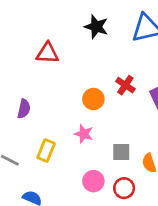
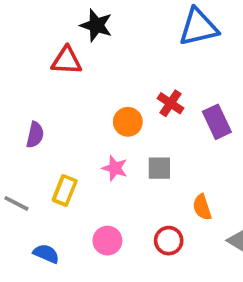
black star: (96, 27) -> (96, 25), moved
gray square: (121, 152) -> (159, 168), moved
pink circle: (93, 181) -> (107, 241), moved

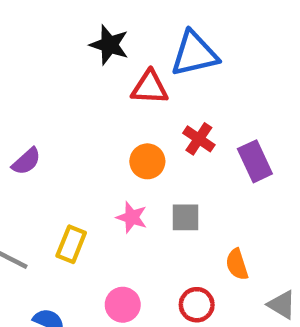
blue triangle: (198, 27) -> (194, 54), moved
red triangle: (67, 61) -> (150, 87), moved
purple semicircle: (35, 135) -> (26, 161), moved, turned 35

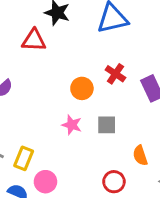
red triangle: (150, 87) -> (34, 40), moved
yellow rectangle: (71, 244) -> (24, 158), moved
pink circle: (123, 305) -> (45, 182), moved

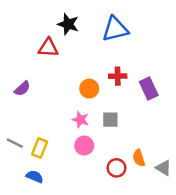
red cross: (115, 74) -> (118, 76), turned -35
orange semicircle: (140, 155) -> (139, 158), moved
pink circle: (45, 182) -> (84, 146), moved

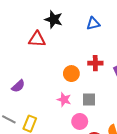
blue triangle: (115, 29) -> (93, 24), size x0.6
purple semicircle: (22, 89) -> (18, 86), moved
pink circle: (84, 146) -> (80, 121), moved

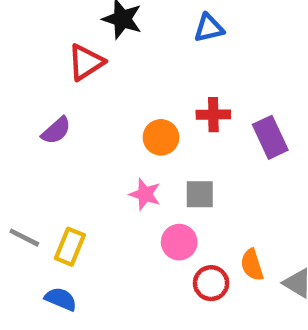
red triangle: (37, 39) -> (86, 62), turned -36
purple semicircle: (18, 86) -> (56, 131), moved

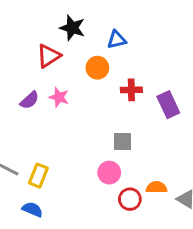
blue triangle: (209, 28) -> (117, 40), moved
orange circle: (161, 137) -> (97, 68), moved
pink star: (145, 194) -> (59, 97), moved
orange semicircle: (252, 265) -> (156, 187), turned 108

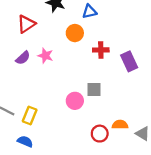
red triangle: (49, 56) -> (26, 24), moved
pink circle: (109, 173) -> (75, 101), moved

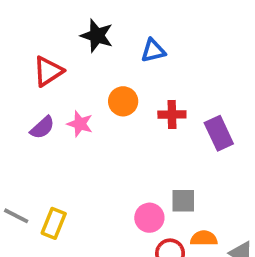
orange circle: (75, 33) -> (123, 101), moved
gray square: (94, 90) -> (183, 201), moved
pink circle: (75, 101) -> (149, 218), moved

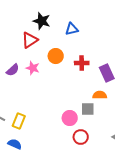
red triangle: (48, 71) -> (30, 40), moved
orange semicircle: (204, 238) -> (100, 95), moved

